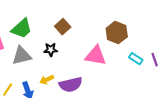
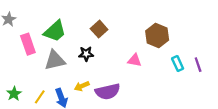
pink triangle: (96, 56) -> (135, 60), size x0.6
cyan rectangle: (136, 59) -> (178, 64), turned 32

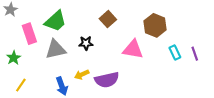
brown square: (99, 29) -> (108, 19), moved
pink triangle: (135, 60) -> (133, 49), size x1.5
green star: (14, 94) -> (14, 58), moved
yellow line: (40, 97) -> (21, 85), moved

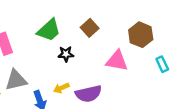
green trapezoid: (56, 21) -> (49, 30), moved
gray triangle: (56, 49) -> (16, 80), moved

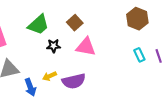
brown hexagon: (141, 35) -> (137, 19), moved
pink triangle: (117, 61) -> (86, 47), moved

